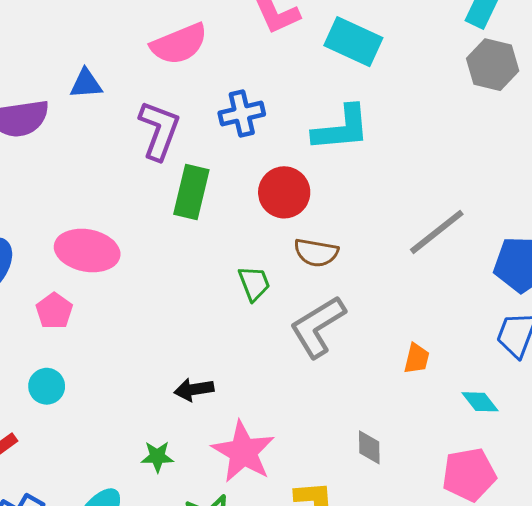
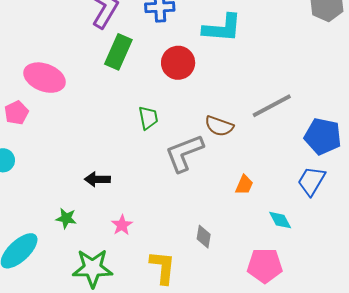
brown semicircle: (316, 253) -> (219, 126), moved
pink star: (243, 452) -> (122, 225), size x0.5

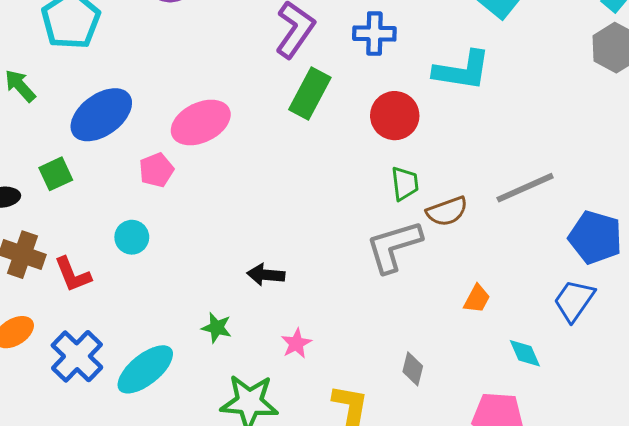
pink ellipse: (45, 78) -> (201, 122), turned -51
green trapezoid: (148, 118) -> (405, 184), moved
brown semicircle: (219, 126) -> (447, 211), turned -44

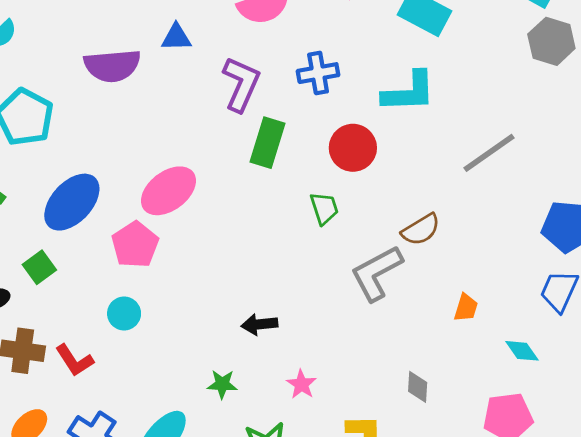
pink pentagon: (156, 170) -> (135, 245), size x1.4
green trapezoid: (405, 184) -> (324, 208), moved
gray line: (525, 188) -> (489, 153), moved

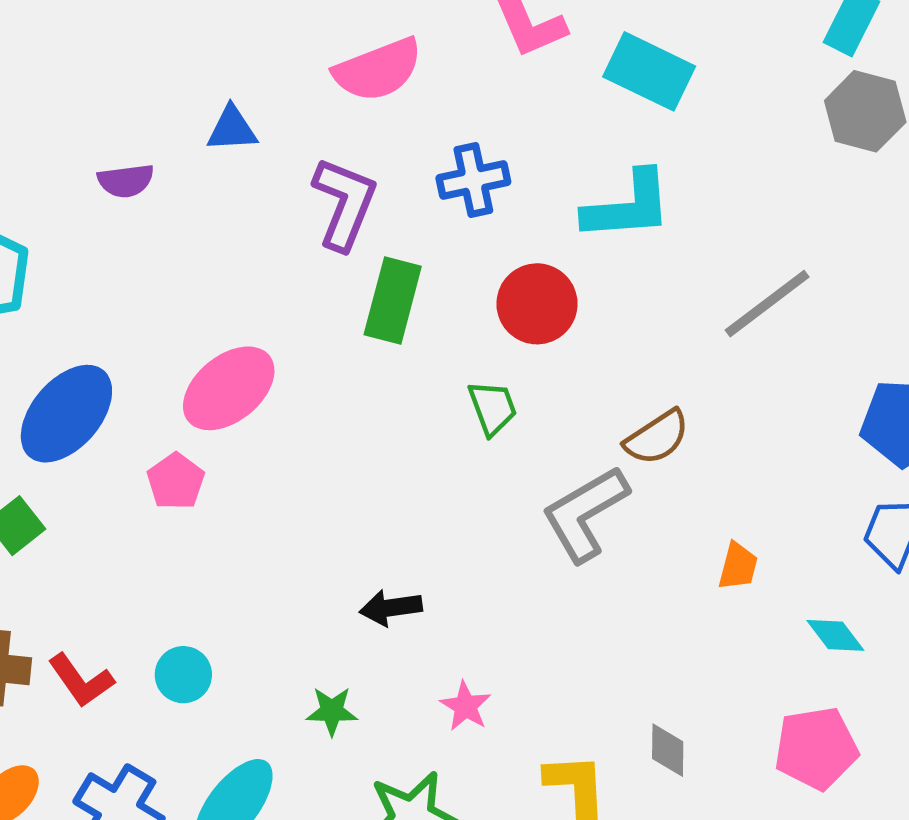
purple semicircle: (112, 66) -> (126, 181), size x0.6
pink pentagon: (135, 245) -> (176, 481), size x0.7
cyan circle: (124, 314) -> (183, 675), moved
gray diamond: (418, 387) -> (668, 750), moved

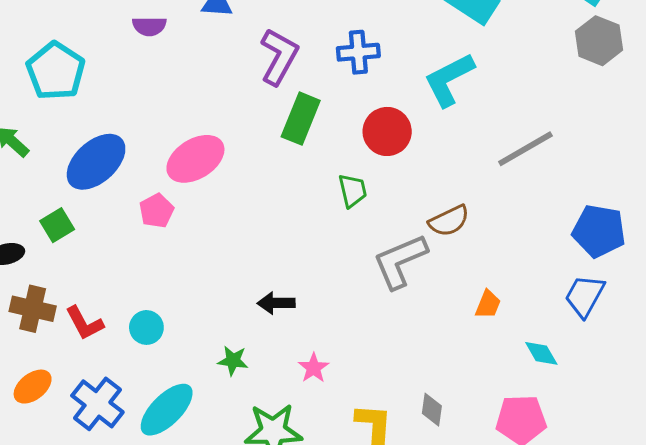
cyan L-shape: (628, 206) -> (449, 80), turned 150

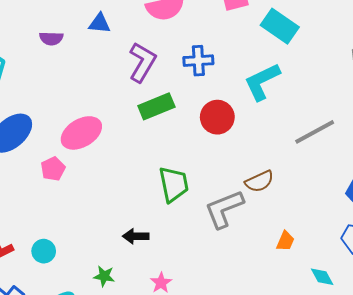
green rectangle: (301, 119) -> (156, 106), turned 44
green trapezoid: (353, 191) -> (174, 184), moved, size x1.5

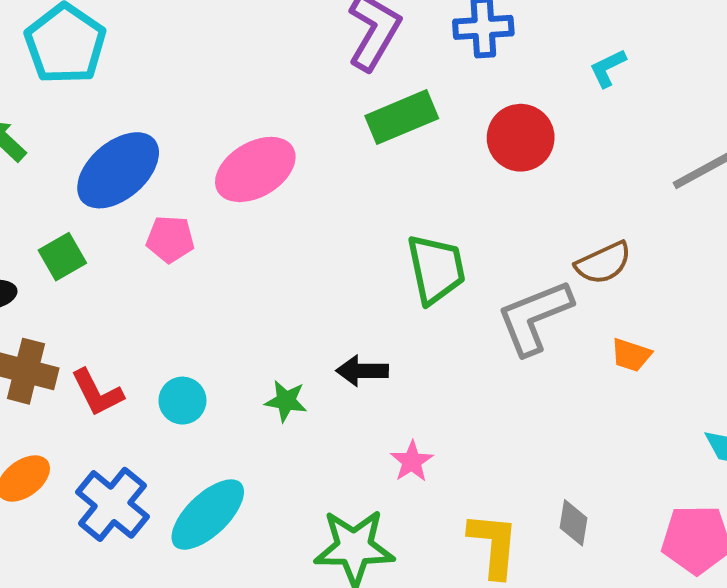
cyan L-shape: (262, 82) -> (608, 68), size x0.5
pink pentagon: (53, 169) -> (170, 239), moved, turned 30
orange trapezoid: (285, 241) -> (631, 355), moved, turned 85
green star: (104, 276) -> (286, 401), moved

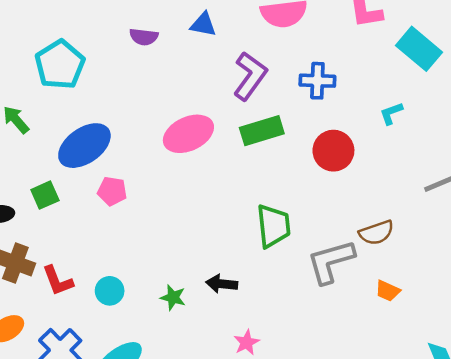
pink ellipse: (255, 169) -> (188, 134), moved

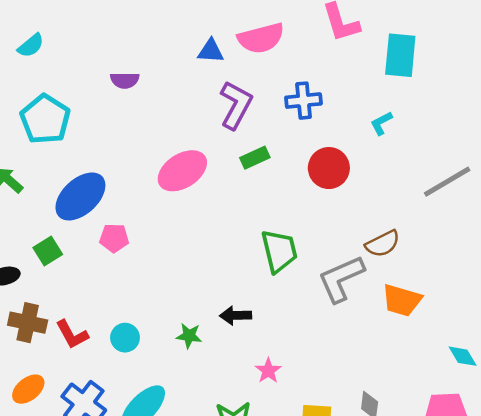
blue triangle: (203, 24) -> (211, 51), moved
cyan rectangle: (419, 49) -> (400, 55), turned 63
green rectangle: (262, 131) -> (255, 158), size x0.7
orange trapezoid: (388, 291) -> (402, 300), size x1.6

